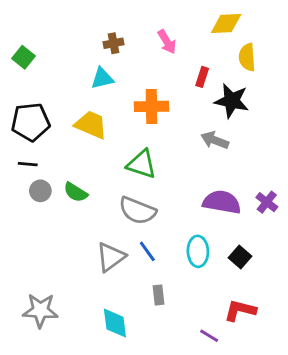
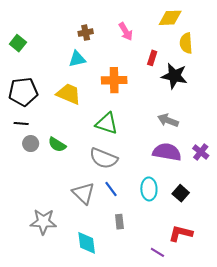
gray arrow: (215, 140) -> (168, 120), moved
gray triangle: (111, 257) -> (83, 193), turned -40
gray star: (40, 310) -> (43, 222), moved

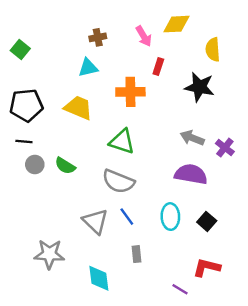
yellow diamond: (170, 18) -> (176, 24), moved
red rectangle: (152, 58) -> (158, 66), moved
purple cross: (201, 152) -> (225, 148), moved

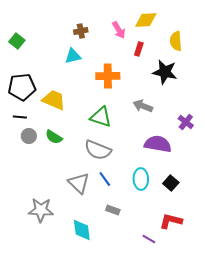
red rectangle: (158, 66) -> (139, 49), moved
yellow trapezoid: (78, 108) -> (54, 100), moved
gray arrow: (192, 138) -> (143, 106), moved
gray rectangle: (136, 254) -> (113, 210), turned -64

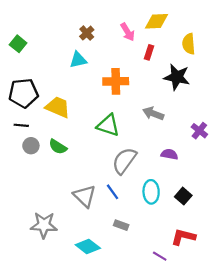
brown cross: (81, 31) -> (87, 33), turned -32
purple semicircle: (158, 144) -> (169, 154), size x0.6
gray semicircle: (98, 150) -> (124, 161), moved, turned 104
cyan diamond: (82, 230) -> (88, 247), turned -45

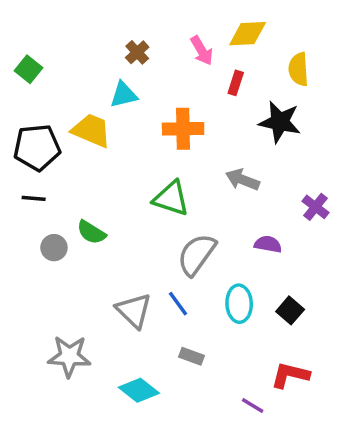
yellow trapezoid: (58, 107) -> (91, 130), moved
gray circle: (31, 146) -> (54, 248), moved

